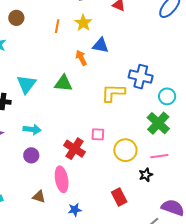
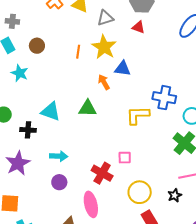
yellow star: (83, 23) -> (104, 47), size x1.4
cyan triangle: (26, 84) -> (51, 111), turned -45
yellow circle: (125, 150) -> (140, 192), moved

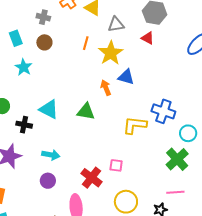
gray cross: (12, 21) -> (43, 17), moved
orange line: (78, 52) -> (86, 43), moved

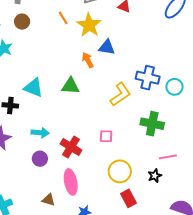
orange line: (86, 43) -> (63, 18), turned -40
yellow L-shape: (135, 125) -> (120, 94), turned 145
cyan circle: (188, 133) -> (175, 87), moved
green cross: (177, 159) -> (152, 124), moved, turned -30
red cross: (91, 178) -> (71, 147), moved

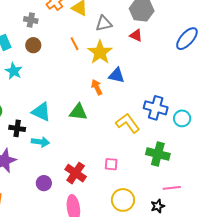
yellow L-shape: (120, 94) -> (128, 123), turned -95
cyan arrow: (40, 133) -> (40, 142), moved

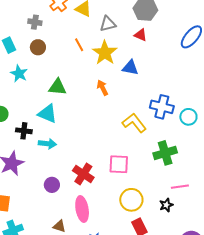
blue triangle: (117, 75) -> (130, 68), moved
green triangle: (78, 112) -> (57, 87), moved
green cross: (158, 154) -> (165, 153), turned -30
pink square: (111, 164) -> (119, 164), size x1.5

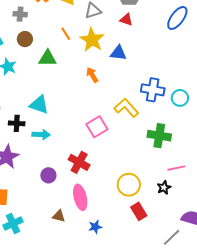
green triangle: (57, 87) -> (48, 58), moved
green cross: (165, 153) -> (159, 136), turned 30
pink square: (119, 164) -> (97, 127), moved, turned -30

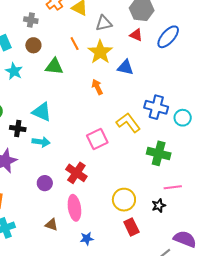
blue ellipse: (177, 18) -> (168, 37), moved

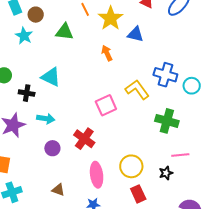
brown circle: (33, 45) -> (36, 15), moved
cyan arrow: (41, 142) -> (46, 119), moved
pink ellipse: (74, 208) -> (97, 175), moved

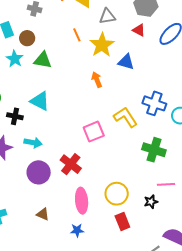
green triangle: (64, 32) -> (43, 60), moved
purple circle: (52, 148) -> (39, 172), size x1.5

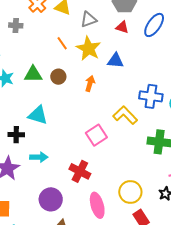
brown circle: (27, 38) -> (58, 77), moved
orange arrow: (97, 80) -> (90, 83), turned 49
purple circle: (39, 172) -> (51, 199), moved

